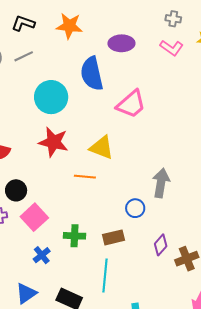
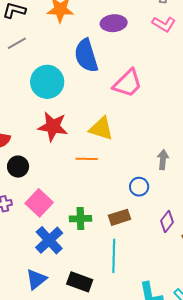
gray arrow: (161, 183) -> (163, 160), size x0.7
black circle: (16, 190) -> (18, 167), moved
blue cross: (42, 255) -> (49, 240), size x1.6

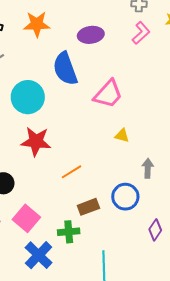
pink L-shape: (164, 24) -> (141, 33), turned -70
yellow triangle: (101, 129) -> (122, 136), moved, size x0.6
orange line: (87, 159) -> (71, 172), turned -30
blue circle: (139, 187) -> (125, 197), size x1.4
brown rectangle: (120, 217) -> (88, 207), moved

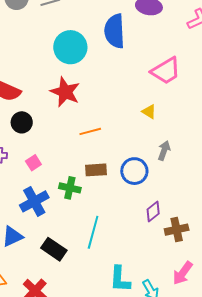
pink trapezoid: (108, 94) -> (166, 71), moved
pink square: (26, 218) -> (33, 163), size x0.6

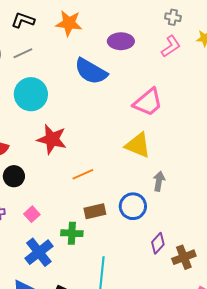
blue semicircle: (115, 31) -> (91, 71), turned -48
cyan circle: (70, 47) -> (31, 94), moved
yellow triangle: (149, 112) -> (138, 145), size x1.8

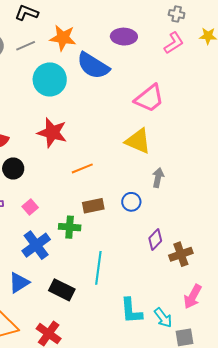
orange star: (69, 23) -> (63, 38), moved
cyan circle: (31, 94) -> (50, 79), moved
blue circle: (133, 206) -> (131, 202), size x0.7

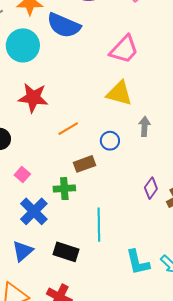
blue circle: (131, 202) -> (110, 141), moved

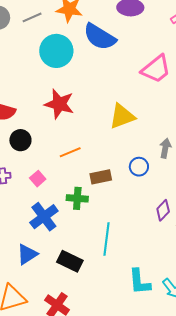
yellow triangle: (119, 93) -> (122, 116), moved, turned -44
orange line: (68, 129) -> (70, 152), moved
blue circle: (110, 141) -> (139, 167), moved

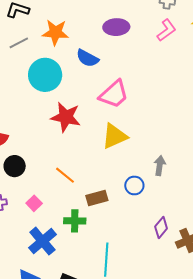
blue semicircle: (100, 37) -> (87, 58), size x0.7
pink trapezoid: (156, 69) -> (114, 94), moved
red star: (59, 104) -> (66, 117), moved
orange line: (70, 152) -> (65, 175), turned 65

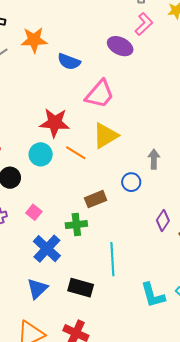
purple ellipse: (116, 27) -> (120, 46), moved, turned 35
cyan circle: (45, 75) -> (41, 154), moved, size x0.7
orange line: (65, 175) -> (76, 153), moved

